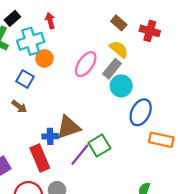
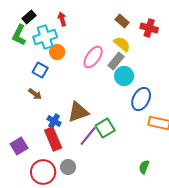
blue cross: (50, 136) -> (54, 121), moved, turned 32

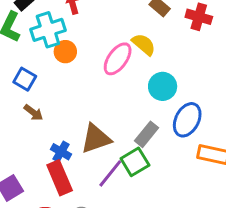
yellow semicircle: (122, 44) -> (144, 44), moved
gray rectangle: (116, 61) -> (147, 134), moved
blue square: (40, 70) -> (25, 79), moved

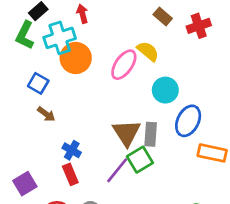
red cross: (199, 17) -> (199, 26), turned -35
orange circle: (65, 52) -> (76, 58), size x1.5
gray rectangle: (147, 134) -> (151, 134), turned -35
brown triangle: (96, 139) -> (127, 133), moved, turned -44
red rectangle: (60, 178) -> (70, 174), size x0.7

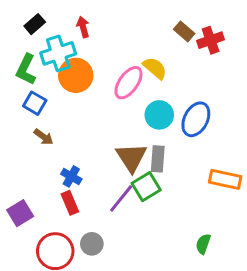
brown rectangle: (163, 16) -> (184, 31), moved
green L-shape: (25, 35) -> (26, 69), moved
cyan circle: (165, 90) -> (159, 115), moved
blue ellipse: (188, 121) -> (196, 119), moved

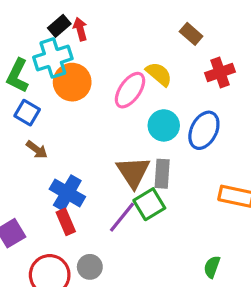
black rectangle: (35, 24) -> (59, 26), moved
red cross: (211, 40) -> (220, 72), moved
blue cross: (71, 176) -> (67, 193), size x1.5

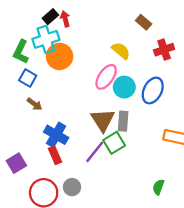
pink ellipse: (130, 90) -> (106, 77), moved

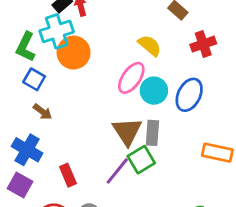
blue cross: (56, 135) -> (27, 150), moved
purple square: (16, 163) -> (20, 185), turned -30

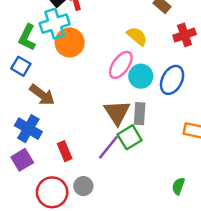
blue square: (34, 79) -> (21, 66), moved
brown arrow: (43, 112) -> (42, 95), size x1.5
purple square: (20, 185) -> (22, 160), turned 30

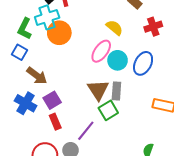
purple line: (108, 147) -> (86, 131), moved
purple square: (22, 160) -> (52, 100), moved

